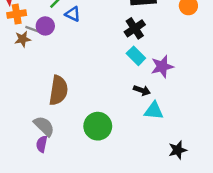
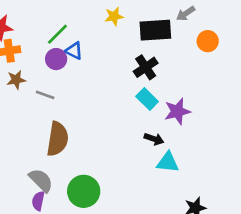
purple circle: (45, 26) -> (56, 59), moved
gray line: (33, 30) -> (45, 95), moved
green circle: (98, 126) -> (84, 191), moved

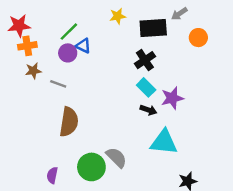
black arrow: (154, 139) -> (148, 110), moved
cyan triangle: (168, 162) -> (164, 142), size x1.4
gray semicircle: (41, 180) -> (116, 157), moved

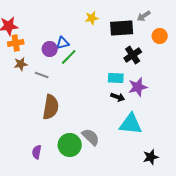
green line: (69, 32) -> (69, 57), moved
blue triangle: (83, 46) -> (63, 43), turned -40
black cross: (145, 60) -> (133, 55), moved
cyan rectangle: (146, 87) -> (116, 78), turned -42

